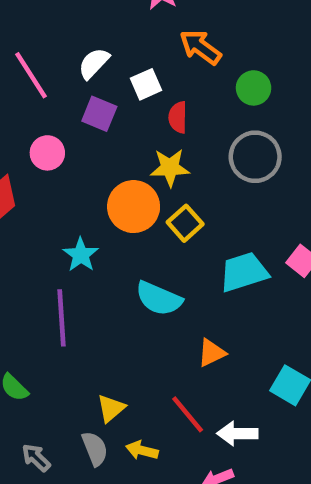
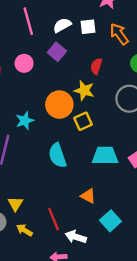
white square: (146, 84) -> (88, 27), moved
cyan semicircle: (159, 298) -> (57, 155), turned 30
orange triangle: (212, 353) -> (88, 196), moved, turned 35
yellow triangle: (111, 408) -> (15, 204), turned -35

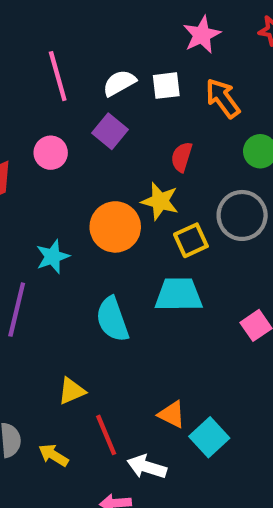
yellow square: (83, 121) -> (191, 240), moved
cyan trapezoid: (105, 156) -> (179, 295), moved
orange triangle: (88, 196) -> (172, 414), moved
yellow triangle: (15, 204) -> (72, 391), moved, turned 35

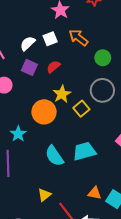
red semicircle: (182, 157) -> (53, 67), moved, turned 48
yellow star: (160, 201) -> (62, 94), turned -30
cyan trapezoid: (179, 295) -> (84, 151), moved

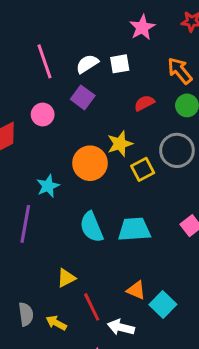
orange arrow: (78, 38) -> (180, 71), moved
red semicircle: (53, 67) -> (144, 103), moved

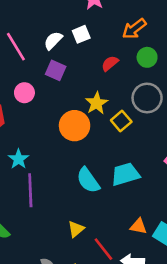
orange arrow: (180, 71) -> (134, 29), turned -75
cyan star: (48, 186) -> (18, 159), moved

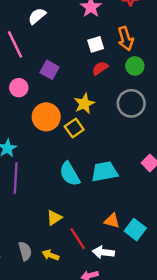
orange arrow: (134, 29) -> (126, 39), turned -75
white square: (81, 34) -> (96, 44), moved
white semicircle: (53, 41) -> (37, 16), moved
yellow square: (121, 121) -> (74, 128), moved
orange circle: (75, 126) -> (46, 117), moved

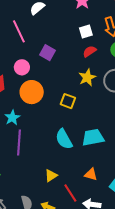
yellow star: (84, 104) -> (87, 77), moved
orange circle: (46, 117) -> (32, 92), moved
yellow square: (74, 128) -> (68, 101), turned -35
orange triangle: (112, 221) -> (91, 174), moved

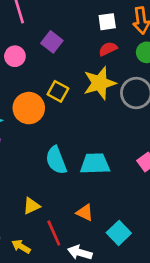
yellow star: (87, 77) -> (100, 83), size x1.4
orange circle: (32, 92) -> (29, 108), moved
yellow square: (68, 101) -> (58, 91), moved

